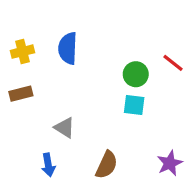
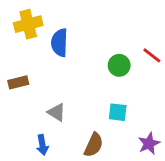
yellow cross: (22, 52) -> (28, 24), moved, size x1.4
cyan square: (134, 105) -> (118, 112), moved

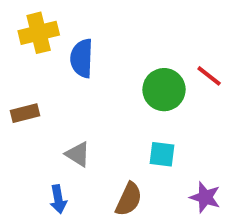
green circle: (119, 65) -> (164, 90), size x1.4
purple star: (149, 144) -> (205, 197), turned -30

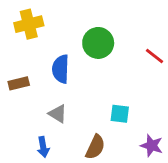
blue semicircle: (82, 58) -> (61, 69), moved
green circle: (164, 90) -> (98, 43), moved

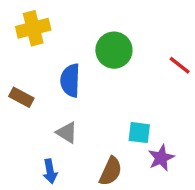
brown rectangle: (19, 83) -> (21, 97), turned 42
purple star: (152, 146) -> (161, 158), moved, turned 30

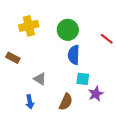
yellow cross: (33, 28) -> (29, 26), moved
blue semicircle: (70, 80) -> (74, 55), moved

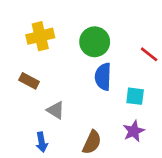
brown rectangle: (13, 58) -> (29, 81), moved
cyan square: (83, 79) -> (135, 96), moved

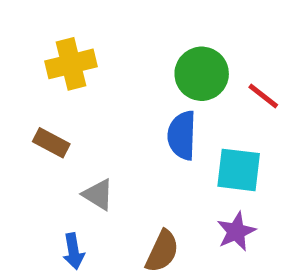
green circle: (95, 42) -> (202, 74), moved
cyan square: (135, 96) -> (239, 170), size x1.4

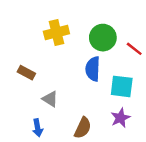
yellow cross: (71, 64) -> (56, 33), moved

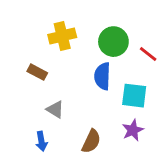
brown rectangle: (26, 73) -> (37, 72), moved

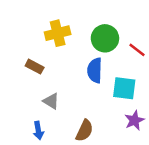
purple star: (133, 130) -> (134, 120), moved

